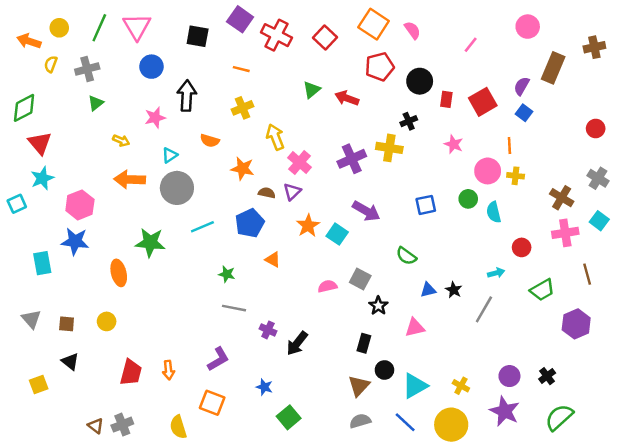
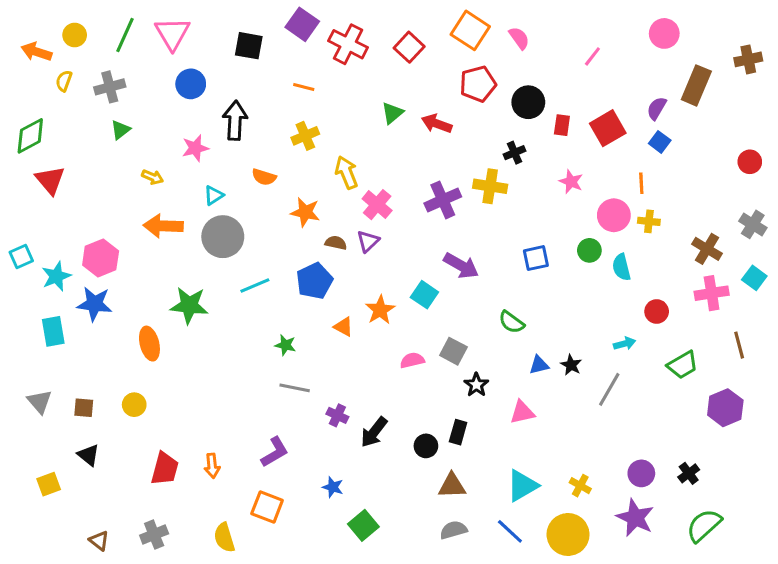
cyan star: (42, 178) -> (56, 276), moved
orange star: (308, 226) -> (380, 310), moved
black circle: (384, 370) -> (426, 446), moved
brown triangle: (359, 386) -> (452, 486), turned 45
brown triangle: (96, 426) -> (99, 541), moved

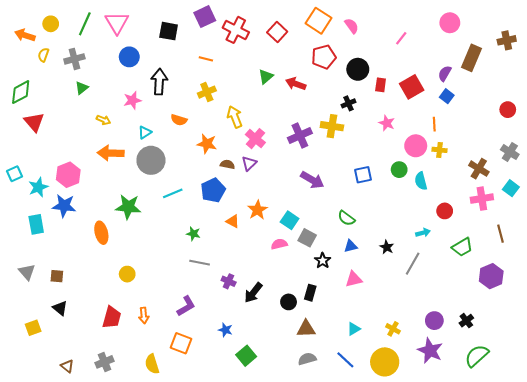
purple square: (302, 24) -> (205, 17), turned 30
cyan square: (424, 295) -> (290, 220), moved
blue triangle: (539, 365) -> (351, 246), moved
yellow circle: (134, 405) -> (127, 274), moved
cyan triangle: (522, 486) -> (354, 329), size x0.6

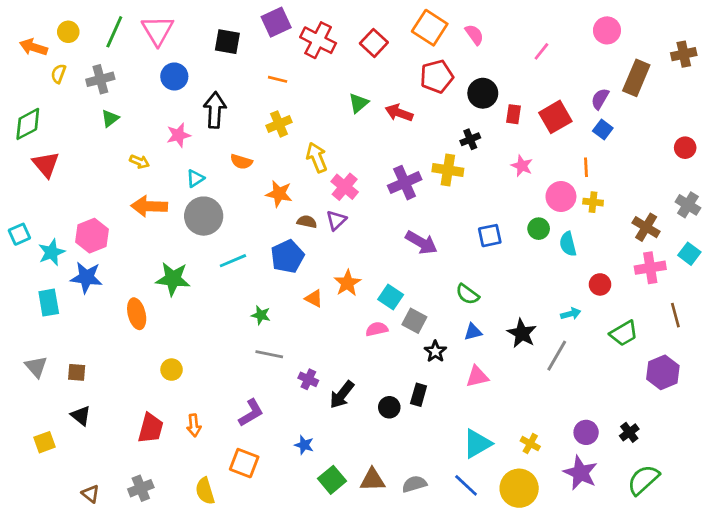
black star: (387, 247) -> (522, 333), size x1.5
brown triangle: (306, 329) -> (373, 480), moved
cyan triangle: (354, 329) -> (477, 444), size x1.6

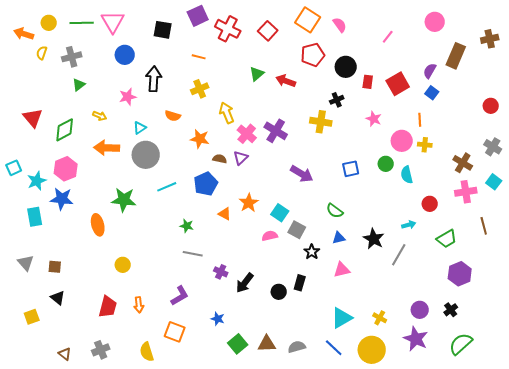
green line: (114, 32) -> (82, 23), turned 65
green diamond: (28, 124) -> (65, 130), moved
purple cross: (405, 183) -> (276, 131), moved, turned -35
purple hexagon: (663, 372) -> (460, 274), moved

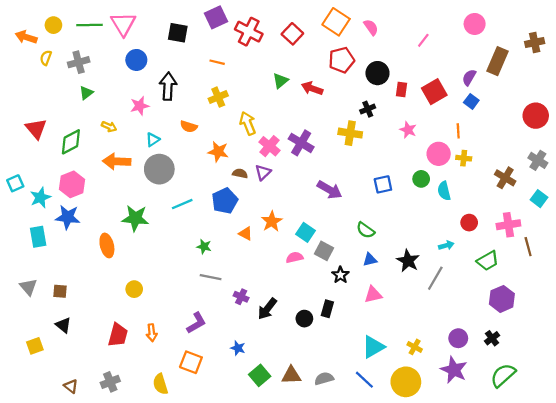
red circle: (491, 106) -> (536, 116), size x1.5
pink cross: (466, 192) -> (508, 225), moved

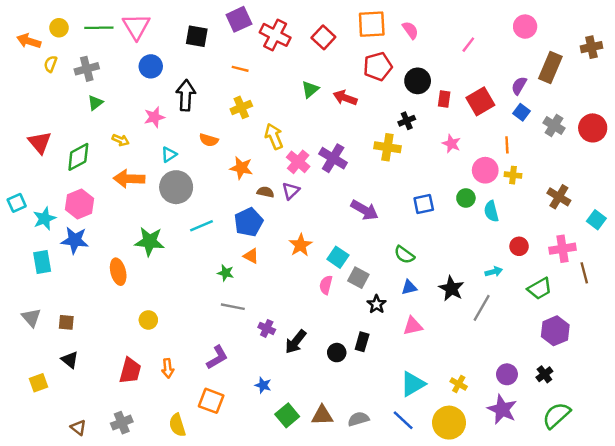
orange square: (336, 22) -> (372, 24), turned -36
gray cross: (538, 160) -> (554, 126), moved
orange triangle: (245, 233) -> (251, 256), moved
pink semicircle: (295, 257) -> (326, 285), turned -63

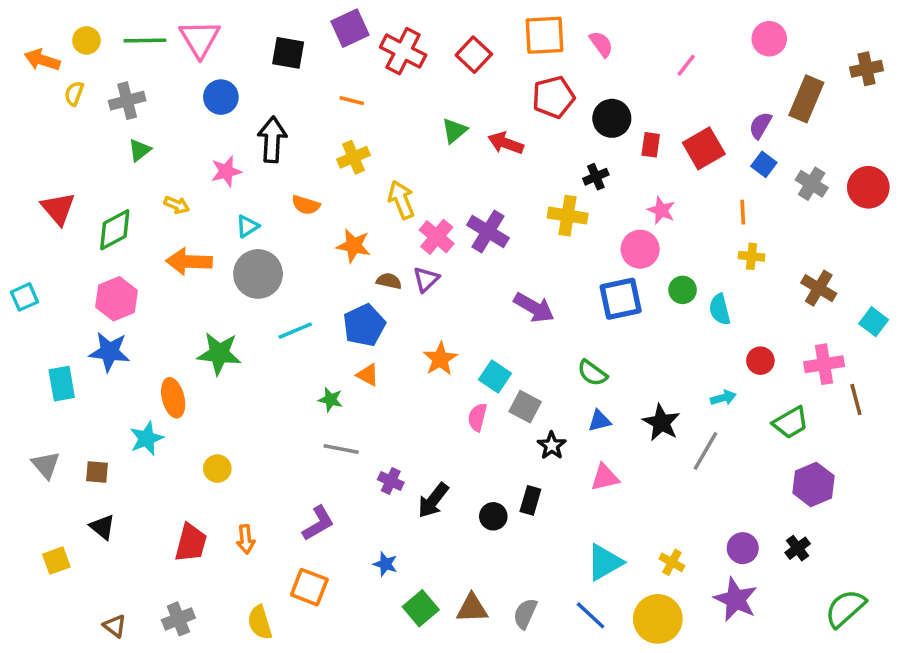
pink circle: (485, 170) -> (640, 249), moved
blue square: (424, 204) -> (621, 299), size x1.4
cyan star: (44, 219) -> (147, 438), moved
green semicircle: (556, 415) -> (845, 608), moved
gray semicircle: (358, 419) -> (525, 614), turned -50

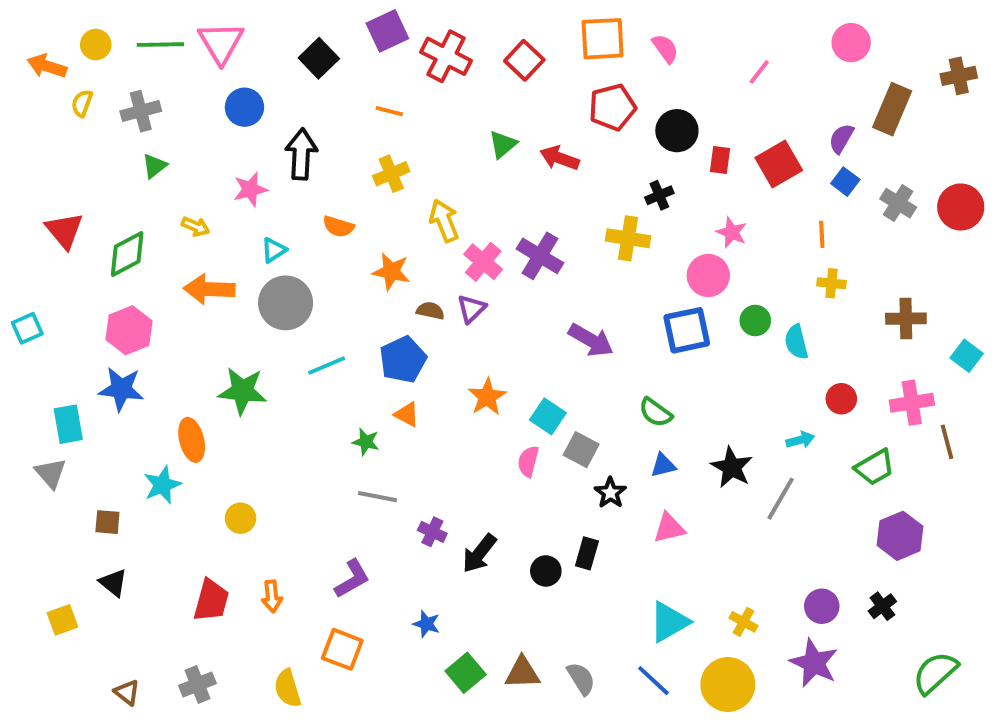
black square: (288, 53) -> (319, 58), turned 36
brown cross: (819, 288) -> (906, 319), turned -32
gray triangle: (46, 465) -> (51, 473), moved
gray semicircle: (525, 614) -> (581, 679), turned 124

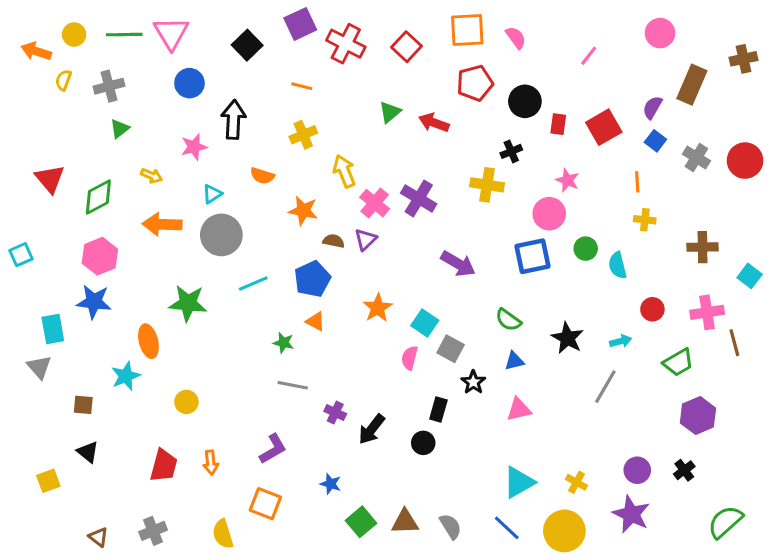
black star: (732, 467) -> (567, 338), moved
black rectangle: (587, 553) -> (438, 409), moved

